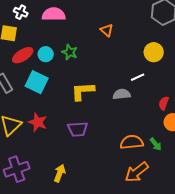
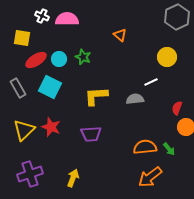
white cross: (21, 12) -> (42, 16), moved

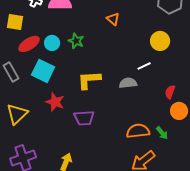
red star: (51, 127) -> (55, 102), moved

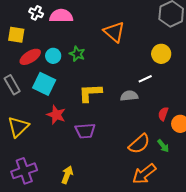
orange triangle: (113, 19) -> (114, 32), size x1.6
red semicircle: (170, 92) -> (163, 114), moved
orange semicircle: (138, 131) -> (139, 144), turned 145

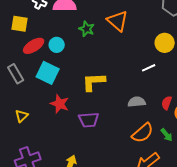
green star: (77, 54) -> (87, 29), moved
gray semicircle: (129, 96) -> (137, 102), moved
yellow triangle: (18, 127) -> (22, 116), size x0.6

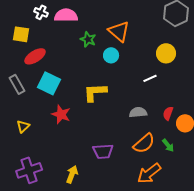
cyan circle: (57, 45) -> (111, 55), moved
purple trapezoid: (89, 120) -> (103, 151), moved

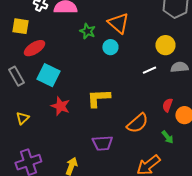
yellow L-shape: (95, 92) -> (98, 98), moved
gray semicircle: (138, 112) -> (179, 67), moved
orange semicircle: (144, 143) -> (137, 123), moved

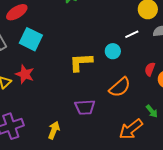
cyan circle: (110, 47) -> (113, 51), moved
red star: (60, 106) -> (25, 74), moved
green arrow: (167, 137) -> (152, 111), moved

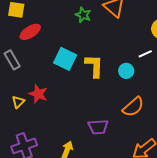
cyan square: (31, 39) -> (65, 59), moved
yellow L-shape: (81, 62) -> (94, 66), moved, turned 95

